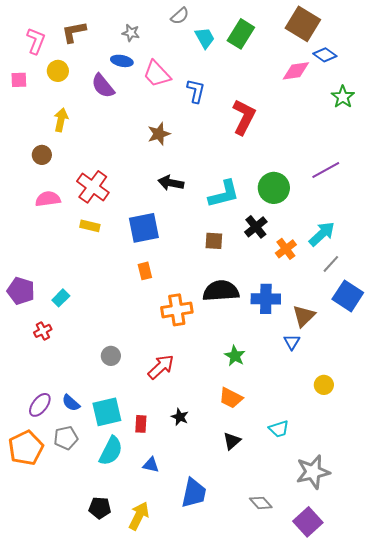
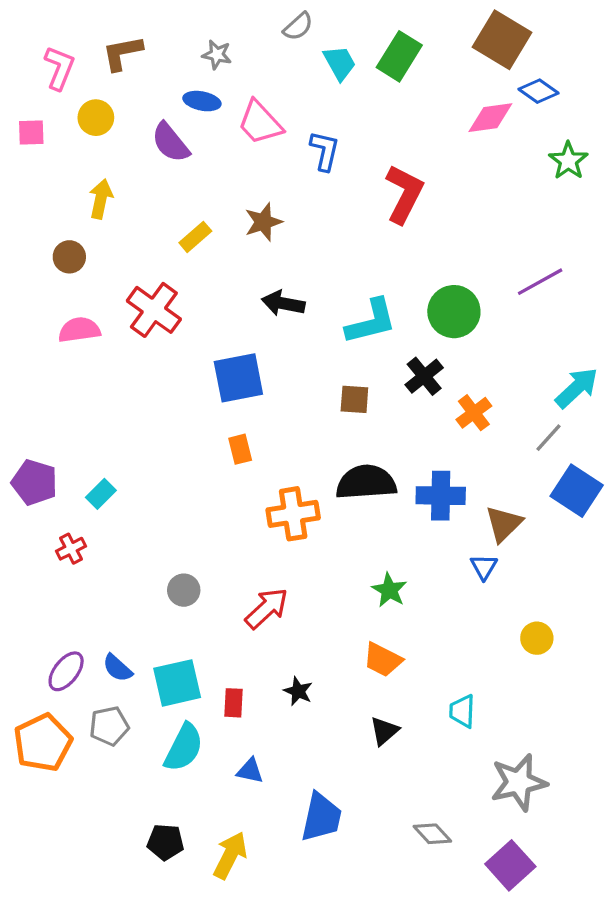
yellow rectangle: (90, 226) -> (195, 237), moved, turned -54
cyan arrow: (322, 234) -> (577, 388), moved
cyan trapezoid: (279, 429) -> (462, 711), turned 110

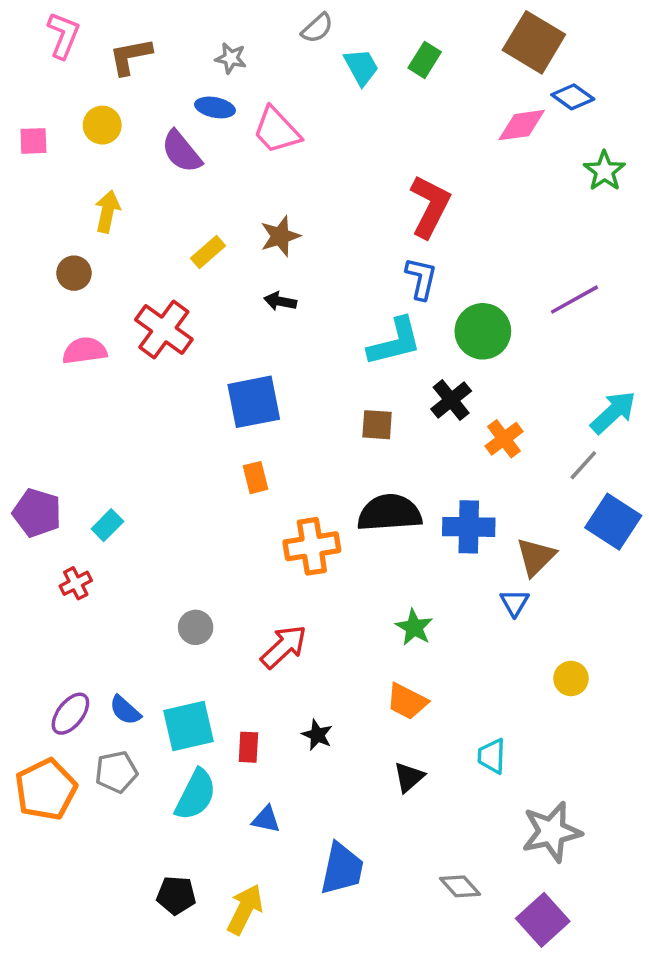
green rectangle: (399, 56) -> (425, 60), size x0.7
pink L-shape: (59, 68) -> (63, 35), moved
blue L-shape: (325, 151) -> (421, 278), moved
black arrow: (283, 303) -> (280, 301), moved, size x0.7

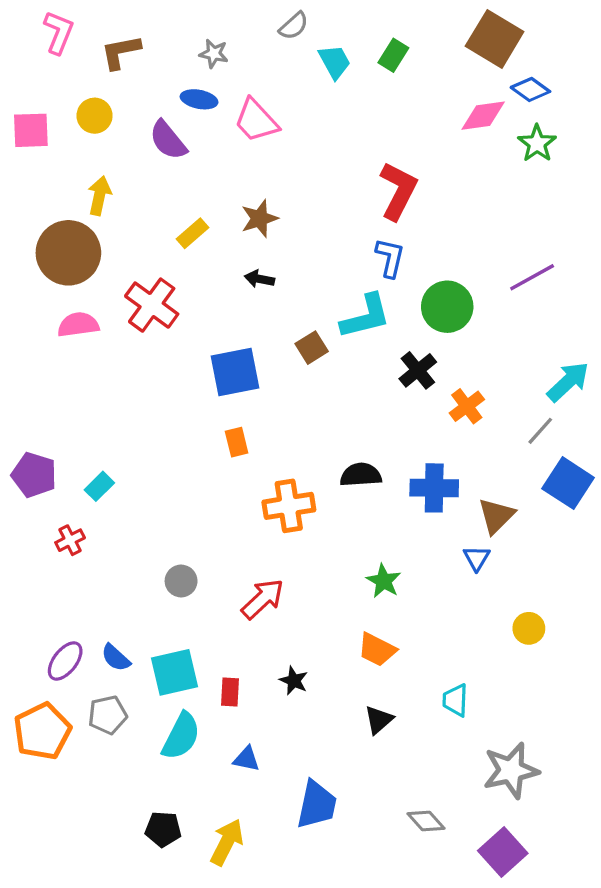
pink square: (33, 141) -> (31, 130), size x1.4
green star: (604, 171) -> (537, 143), moved
brown circle: (74, 273) -> (68, 253), size x2.0
brown square: (377, 425) -> (312, 348), moved, turned -36
black semicircle: (389, 513) -> (361, 475), size x0.7

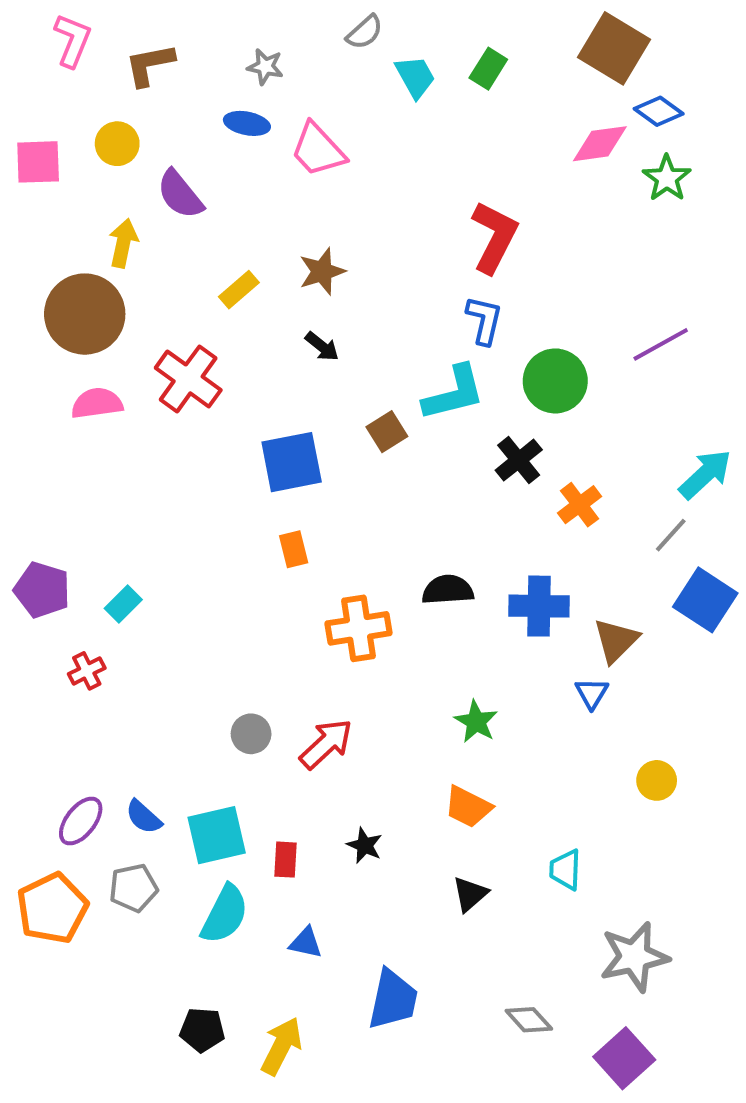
purple semicircle: (168, 140) -> (180, 194), moved
black arrow: (259, 279) -> (322, 346), turned -152
gray circle: (181, 581) -> (251, 734), moved

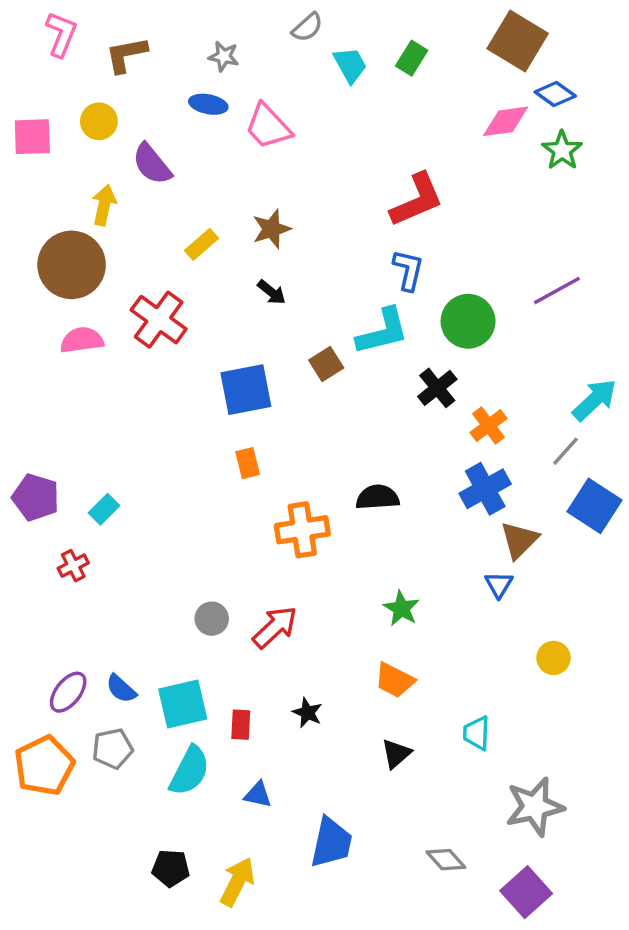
red L-shape: (494, 237) -> (417, 200), turned 40
blue cross: (539, 606) -> (485, 489), moved, turned -30

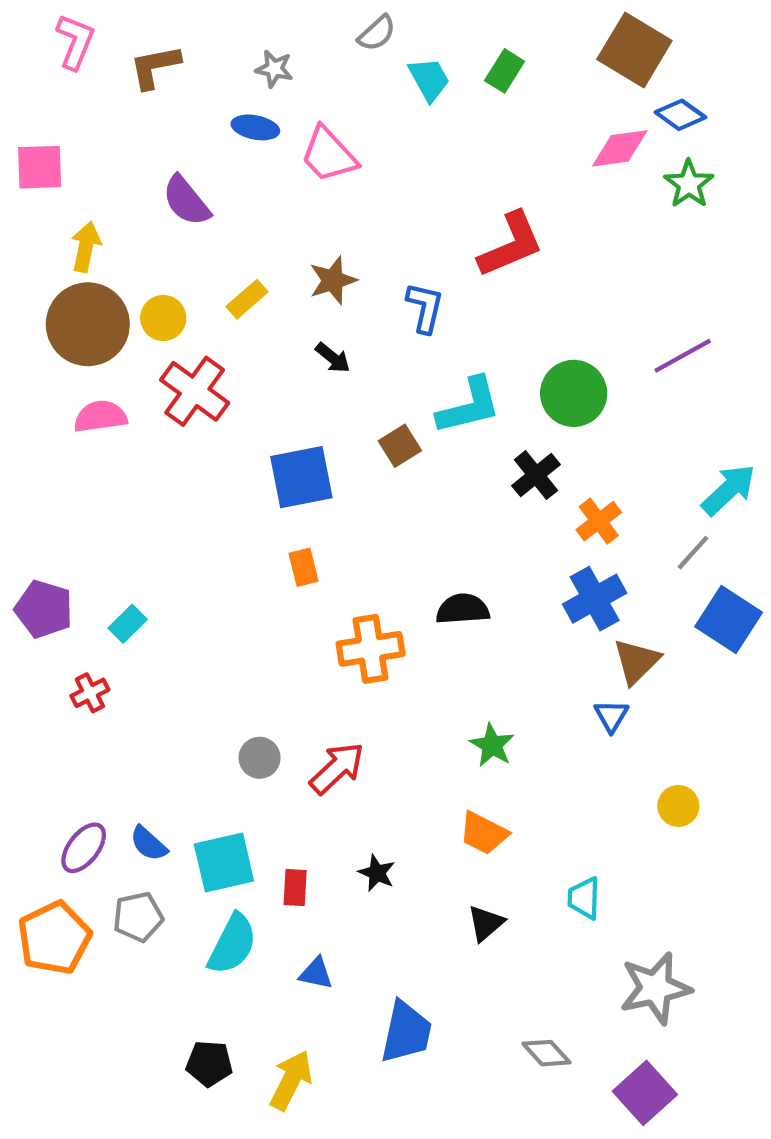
yellow circle: (99, 121) -> (163, 318), moved
yellow arrow: (104, 205) -> (86, 247), moved
blue L-shape: (408, 270) -> (425, 308), moved

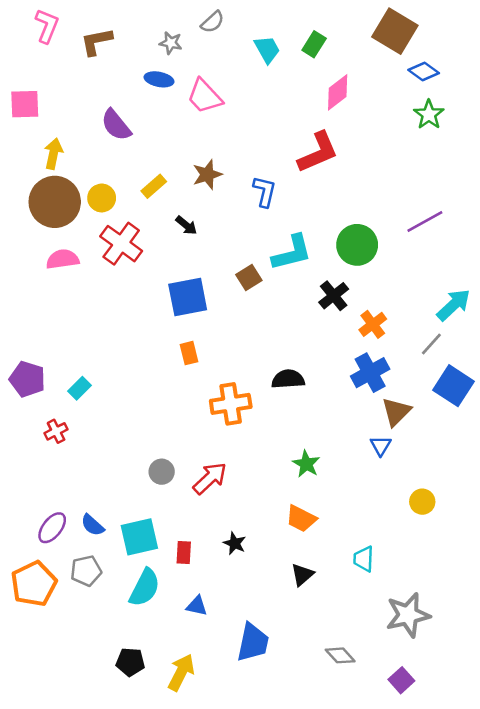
gray semicircle: (377, 33) -> (212, 22), moved
pink diamond: (620, 148) -> (338, 92), moved, turned -30
black arrow: (333, 358) -> (186, 225), moved
purple square: (645, 1093) -> (401, 680), size x0.7

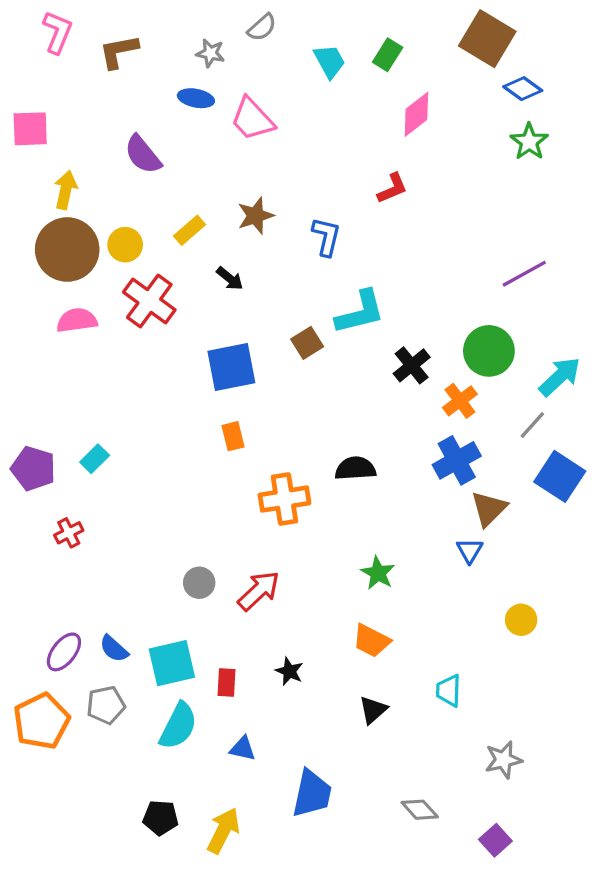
red L-shape: (318, 152) -> (392, 188), size x0.6
green circle: (357, 245) -> (489, 351), moved
cyan rectangle: (79, 388) -> (95, 459), moved
gray star: (408, 615) -> (503, 760), size x0.7

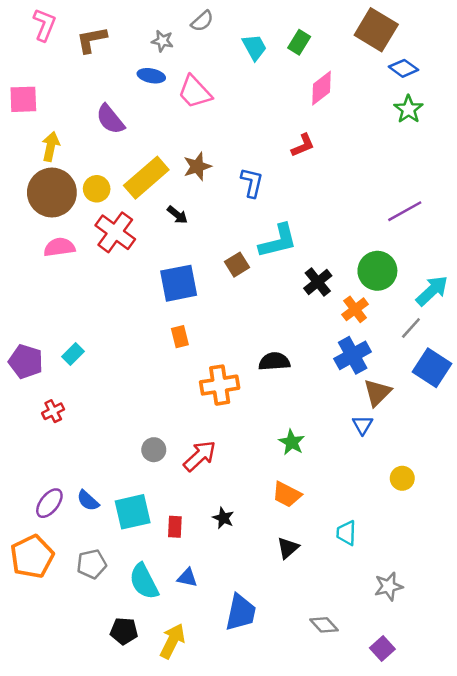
yellow rectangle: (190, 230) -> (146, 178), size x1.8
gray pentagon: (106, 705) -> (92, 564), moved
cyan semicircle: (178, 726) -> (144, 581), moved, turned 126

